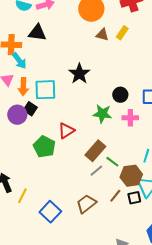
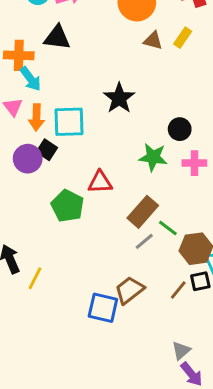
red triangle: (66, 131) -> (100, 182), turned 30
brown line: (115, 196) -> (178, 290), moved
blue square: (50, 212) -> (103, 308), moved, turned -30

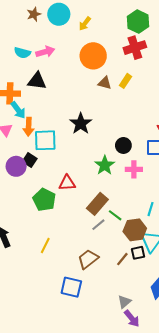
orange arrow: (36, 117) -> (29, 127), moved
green star: (153, 157) -> (105, 165), turned 30
yellow line: (35, 278) -> (45, 245), moved
blue square: (103, 308) -> (71, 287), moved

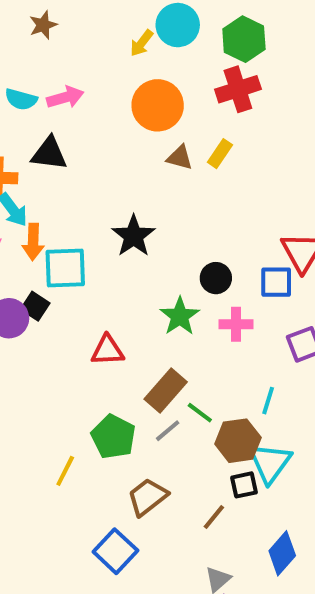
cyan circle: (59, 14) -> (178, 25), moved
green pentagon: (44, 200) -> (113, 437), moved
brown line: (122, 259) -> (214, 517), moved
blue square: (71, 287) -> (115, 551), turned 30

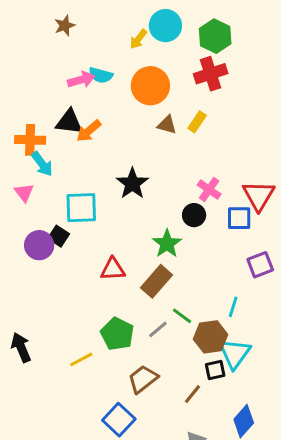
cyan semicircle: (21, 99) -> (101, 75), moved
orange arrow: (33, 242) -> (89, 131), moved, turned 48
pink cross: (236, 324) -> (209, 190), moved, turned 35
brown rectangle: (166, 391) -> (156, 281), moved
yellow line: (65, 471) -> (81, 359), turned 35

